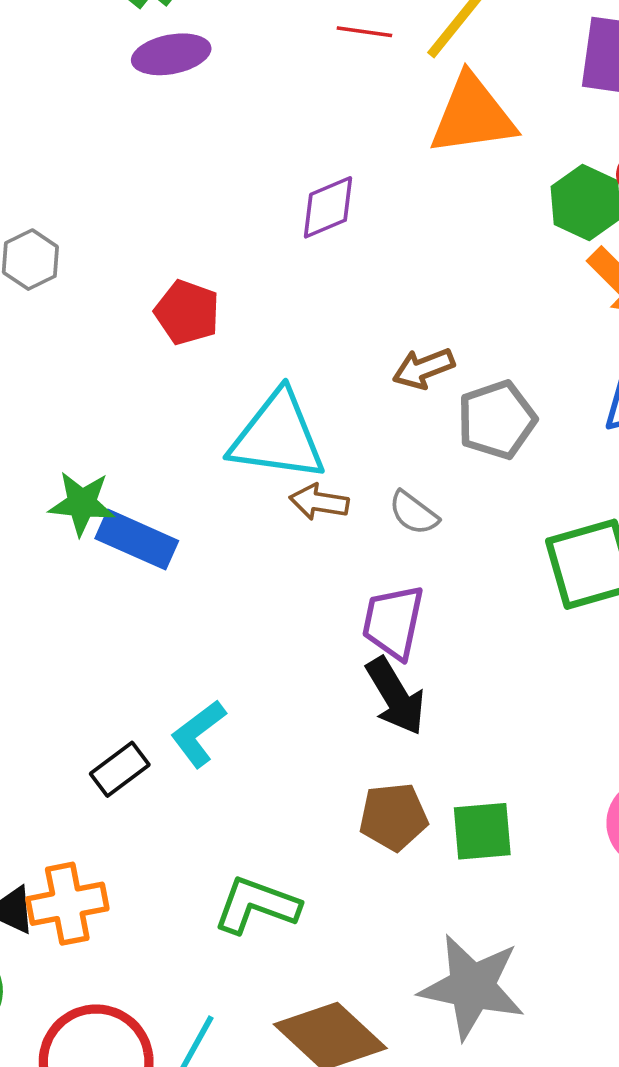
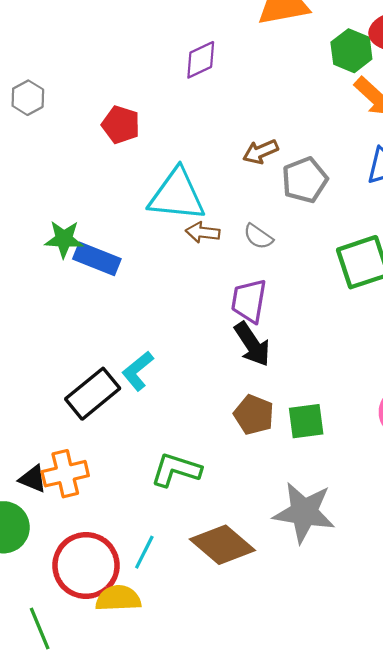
black rectangle: (120, 769) -> (93, 394), size x1.6
brown pentagon: (393, 817) -> (254, 415), turned 30

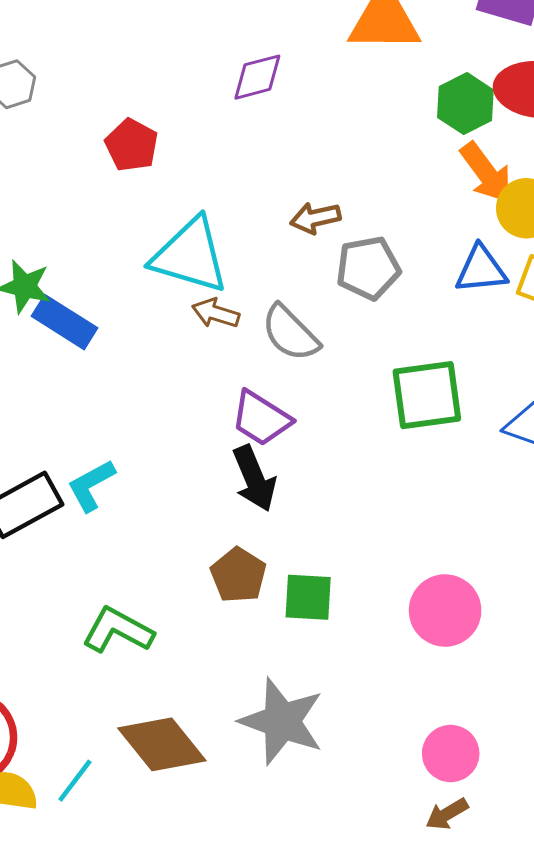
gray semicircle: (258, 237) -> (290, 333), size x1.5
purple trapezoid: (249, 301) -> (261, 418), turned -78
cyan line: (144, 552) -> (75, 781), moved

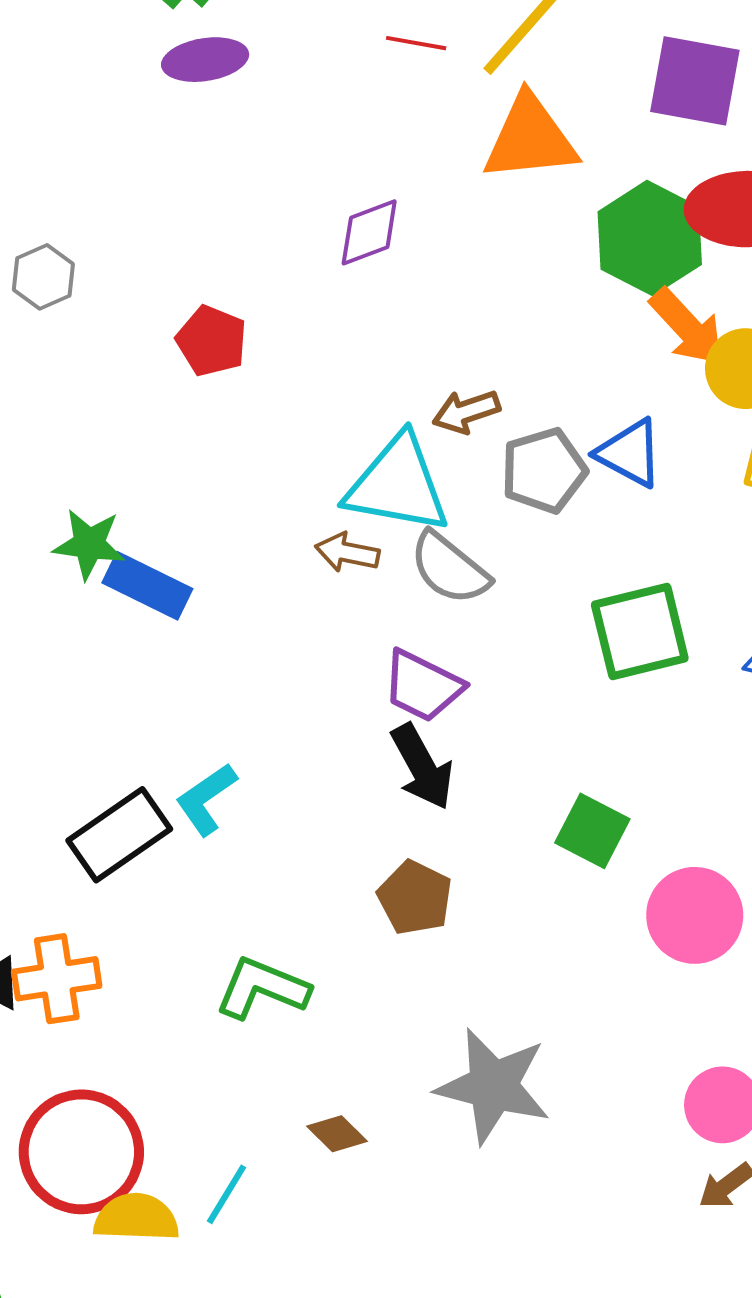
green hexagon: (465, 104) -> (650, 238), size x1.4
cyan triangle: (190, 256) -> (398, 485), moved
blue triangle: (481, 270) -> (630, 453), moved, turned 40
green square: (308, 597) -> (592, 831), moved, turned 30
brown diamond: (162, 744) -> (337, 1134), size x0.5

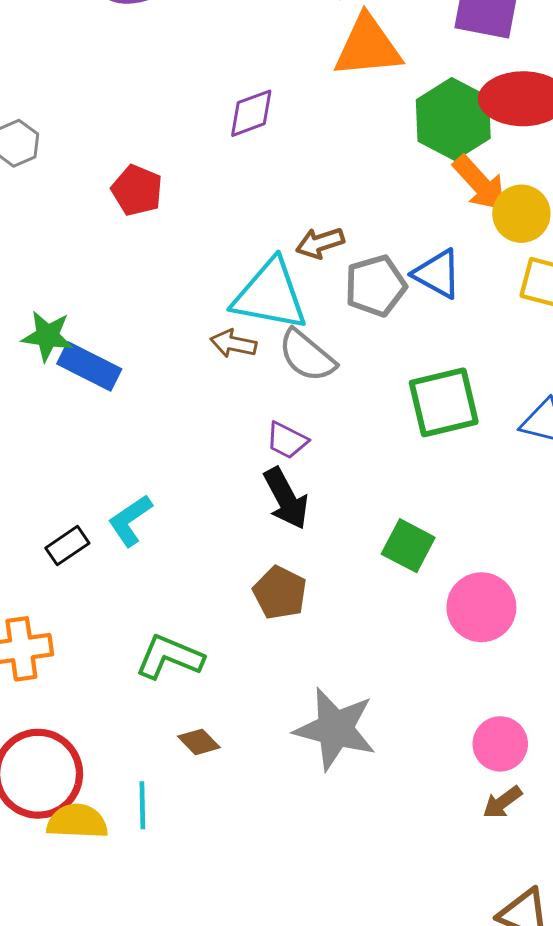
purple trapezoid: (423, 686) -> (287, 440), size x0.7
black rectangle: (119, 835) -> (67, 546), size x0.6
brown diamond: (337, 1134) -> (199, 742), moved
cyan line: (227, 1194) -> (142, 805), turned -33

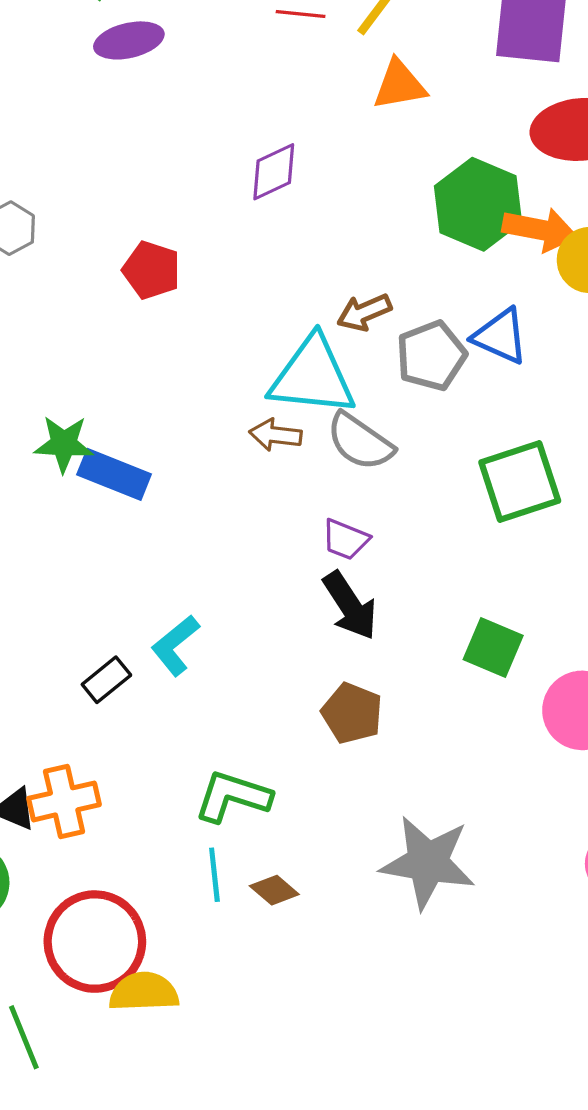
orange triangle: (368, 46) -> (400, 85), size x0.7
green hexagon: (453, 119) -> (478, 204), moved
orange arrow: (480, 183) -> (540, 230), turned -32
cyan line: (142, 805) -> (214, 875), moved

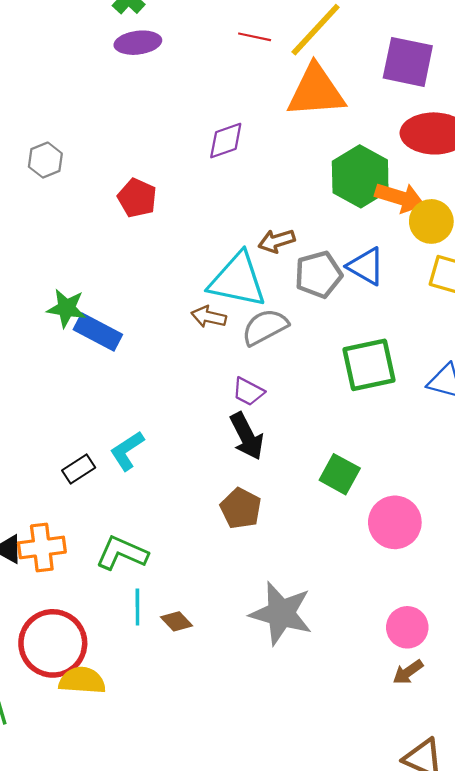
orange triangle: (400, 85) -> (316, 91), size x1.6
gray semicircle: (360, 442) -> (265, 327), turned 111
green L-shape: (233, 797) -> (122, 553), moved

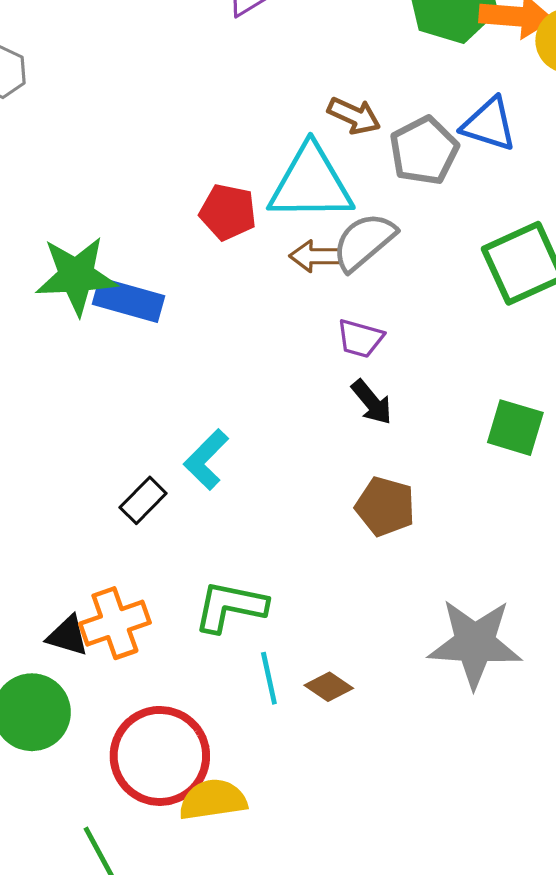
red pentagon: (137, 198) -> (228, 212), moved
brown arrow: (277, 241) -> (354, 116), turned -126
green star: (66, 308) -> (76, 276), size x1.4
brown arrow: (209, 317) -> (315, 256), moved
black arrow: (247, 436) -> (372, 402), size x0.7

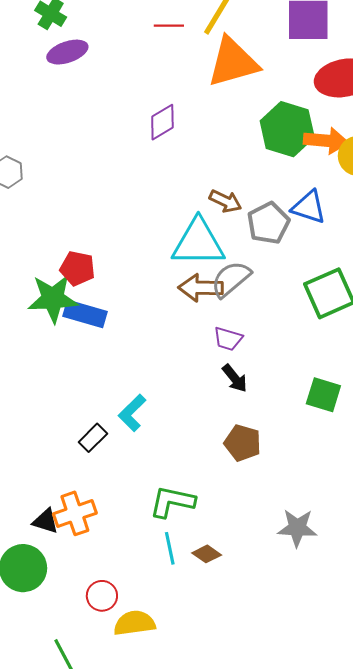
red pentagon: (228, 212) -> (77, 268), moved
brown arrow: (315, 256) -> (201, 288), size x1.4
green L-shape: (230, 607) -> (172, 502), moved
gray star: (475, 643) -> (297, 528), size x0.7
red circle: (160, 756) -> (102, 596), size x0.5

